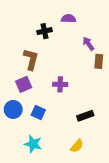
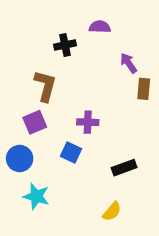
blue square: (38, 113) -> (71, 152), moved
cyan star: (33, 144) -> (36, 196), moved

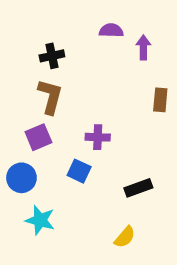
black cross: (65, 45) -> (52, 56), moved
purple arrow: (129, 63) -> (143, 47), moved, turned 35

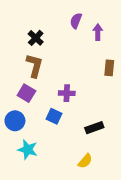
purple semicircle: (111, 30) -> (76, 21), turned -70
black cross: (52, 56) -> (36, 38), turned -35
purple square: (38, 137) -> (26, 93), turned -36

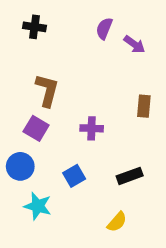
purple arrow: (98, 32) -> (134, 44), turned 126
black cross: (36, 38) -> (35, 27), moved, turned -35
brown rectangle: (109, 68) -> (144, 106), moved
blue square: (54, 116) -> (74, 176), moved, turned 35

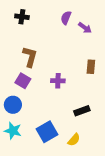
blue square: (74, 176) -> (47, 132), moved, size x1.5
cyan star: (38, 206) -> (13, 131), moved

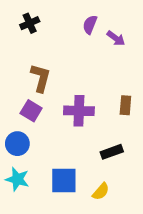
black cross: (22, 17) -> (30, 23), turned -32
brown rectangle: (91, 67) -> (125, 105), moved
purple cross: (58, 81) -> (79, 111), size x1.5
blue square: (47, 132) -> (64, 181), turned 30

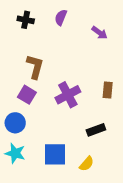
black cross: (30, 23) -> (26, 20), turned 35
purple semicircle: (90, 25) -> (61, 17), moved
purple cross: (79, 111) -> (68, 95), turned -30

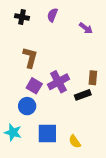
purple square: (27, 95) -> (34, 86), moved
blue circle: (15, 123) -> (27, 106), moved
black rectangle: (96, 130) -> (83, 95), moved
yellow semicircle: (87, 164) -> (75, 142), turned 104

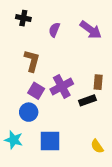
purple semicircle: (52, 15) -> (54, 30), moved
purple arrow: (86, 28) -> (91, 30), size x1.5
yellow semicircle: (75, 142) -> (97, 146), moved

